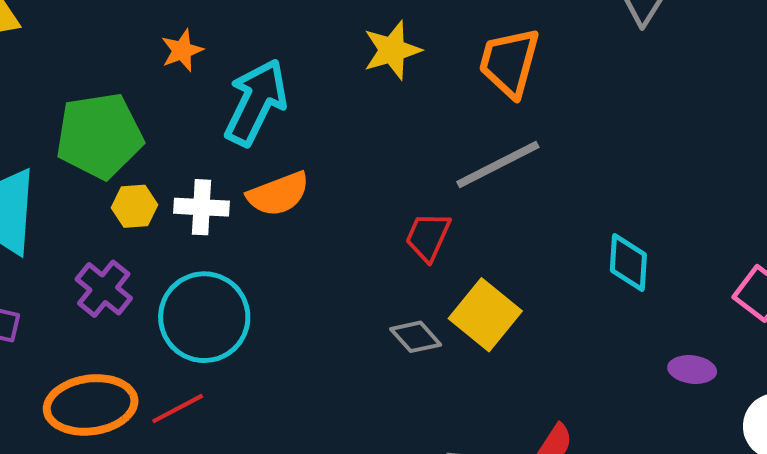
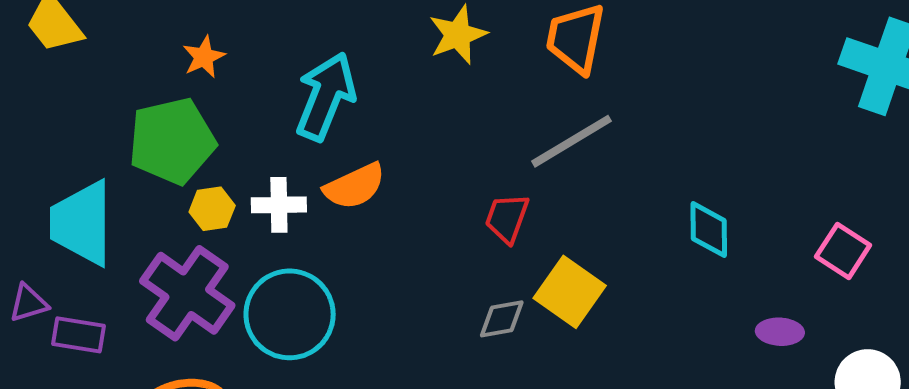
orange star: (182, 50) -> (204, 57), moved
purple cross: (104, 289) -> (187, 293), size x1.6
gray diamond: (416, 337) -> (502, 319), turned -54

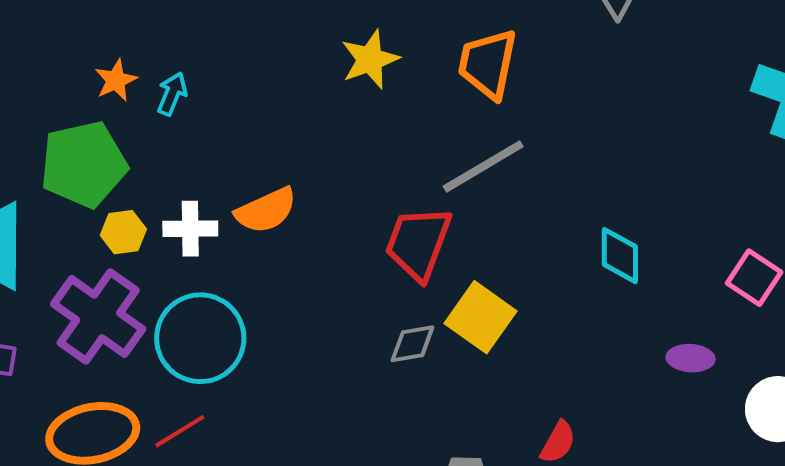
cyan arrow: (326, 96) -> (172, 94), moved, size x0.5
red trapezoid: (507, 218) -> (418, 243), size x1.5

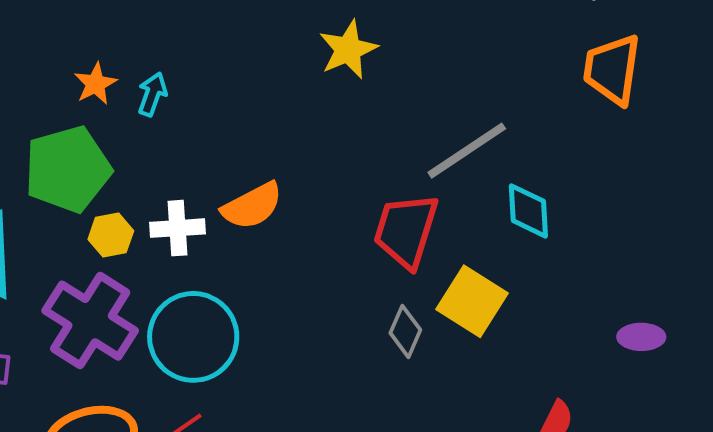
orange trapezoid: (488, 64) -> (612, 69), moved
cyan diamond: (620, 256) -> (528, 211), moved
gray diamond: (412, 344) -> (405, 331), turned -54
purple ellipse: (691, 358) -> (641, 337), moved

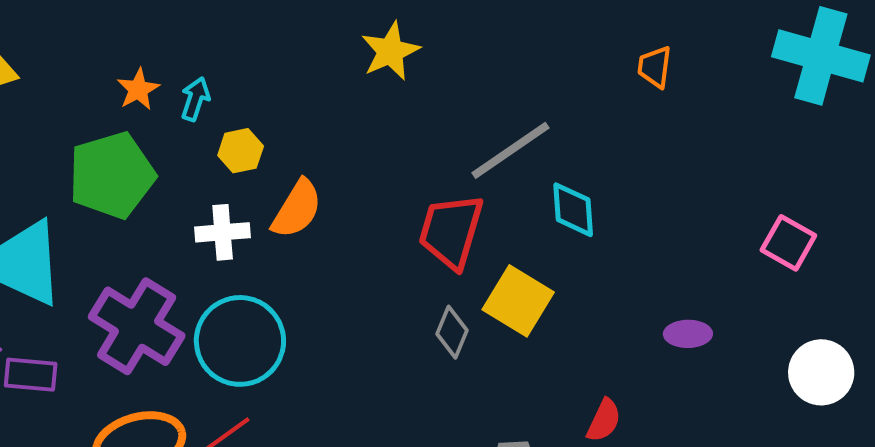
orange trapezoid: (612, 69) -> (655, 67), size x0.6
orange semicircle: (252, 206) -> (297, 209), turned -30
yellow hexagon: (111, 235) -> (241, 151), moved

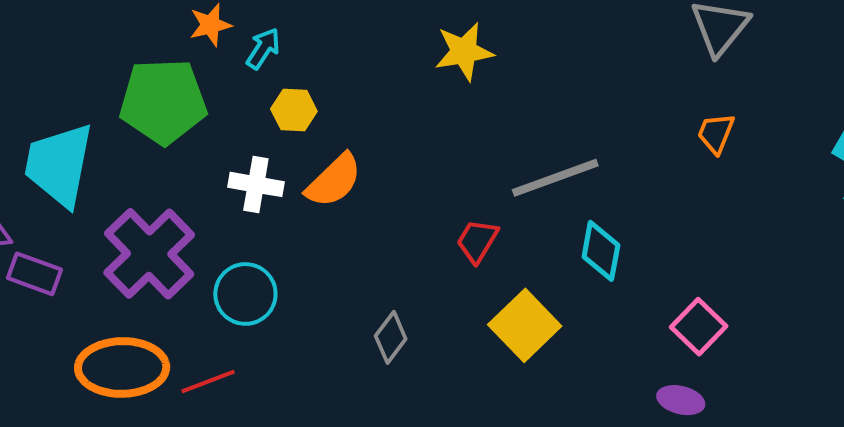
red trapezoid: (451, 231) -> (477, 241), size x0.6
pink square: (788, 243) -> (699, 327), moved
gray diamond: (452, 332) -> (391, 337), moved
cyan circle: (240, 341) -> (245, 294), size x0.7

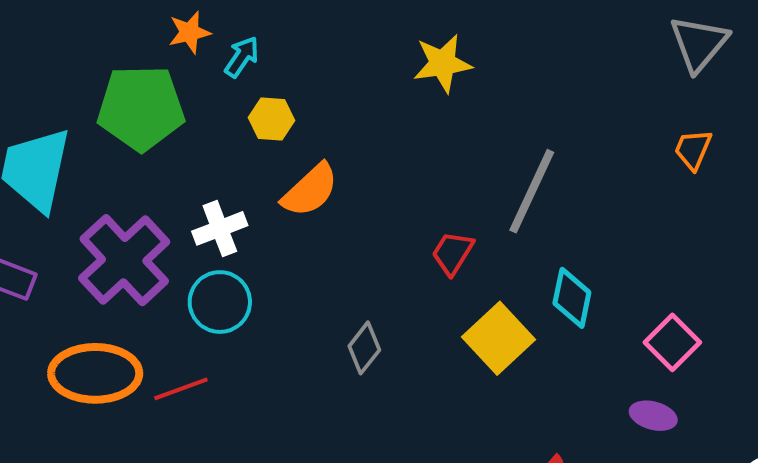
gray line: (555, 178) -> (532, 191), turned -46
white cross: (256, 184) -> (220, 228), moved, turned -32
cyan diamond: (601, 251) -> (572, 298), moved

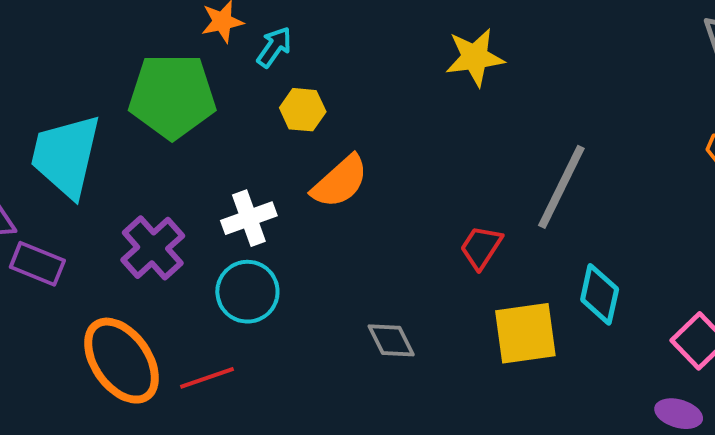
purple cross: (124, 260) -> (153, 248), size x0.7
yellow square: (498, 338) -> (525, 333), turned 34
gray diamond: (364, 348) -> (391, 340), turned -66
orange ellipse: (95, 373) -> (122, 361), turned 54

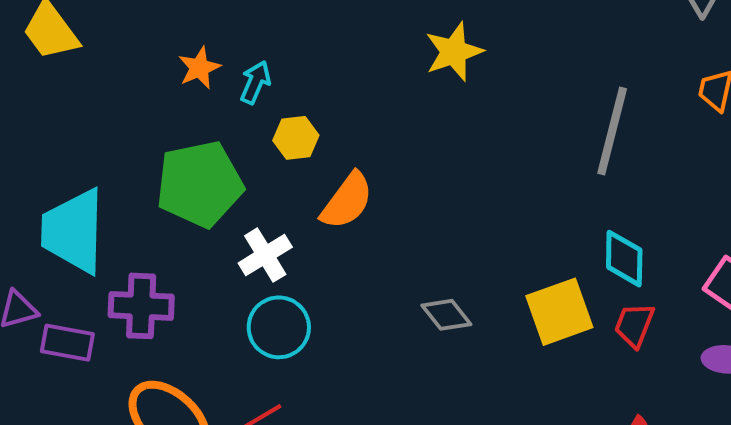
green pentagon: (172, 96) -> (200, 184), moved
gray line: (561, 187) -> (612, 131), moved
red trapezoid: (481, 247) -> (634, 325), moved
purple cross: (153, 248) -> (141, 306), moved, turned -34
gray diamond: (391, 340) -> (446, 315), moved

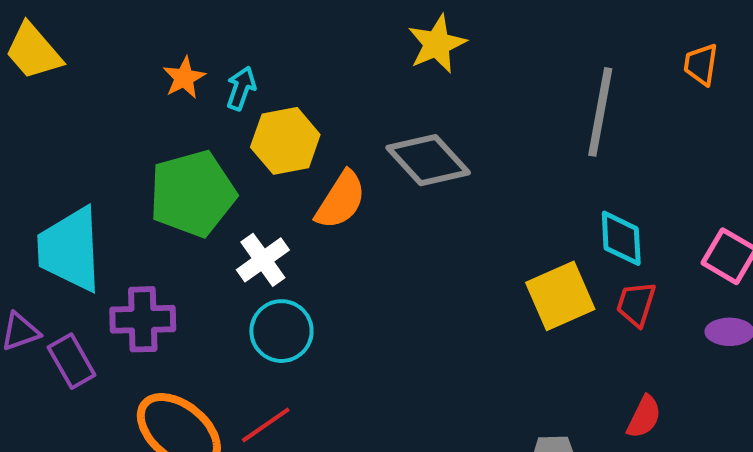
yellow hexagon: (296, 138) -> (285, 141), size x1.5
gray diamond: (446, 315) -> (428, 160), moved, size x1.6
purple rectangle: (67, 343) -> (72, 361), turned 54

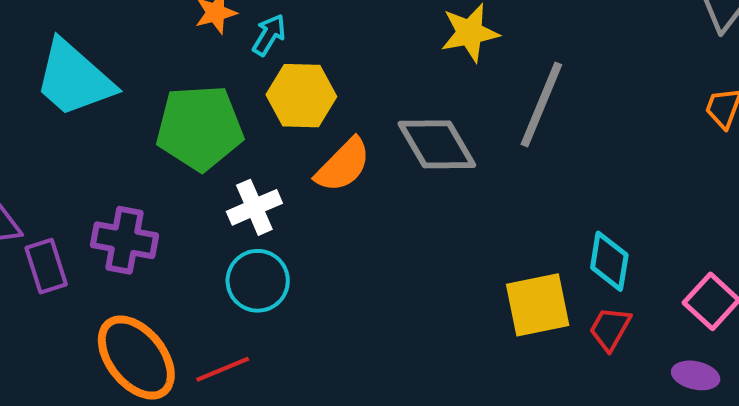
gray line: (600, 112) -> (541, 104), moved
cyan trapezoid: (70, 249) -> (74, 79), moved, turned -58

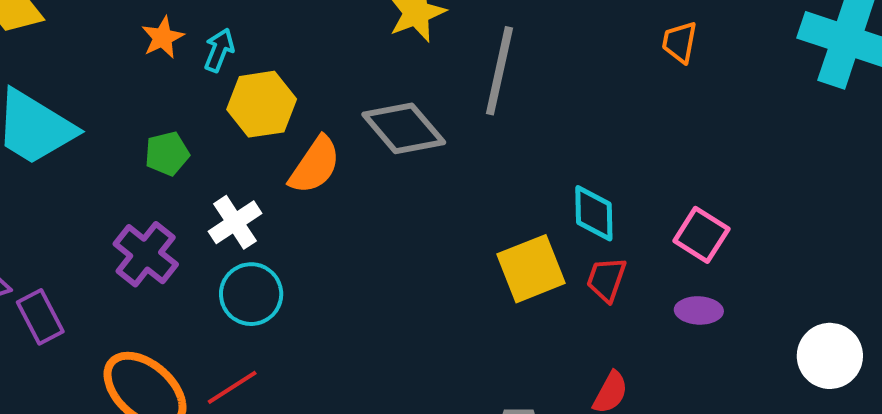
green pentagon: (200, 128) -> (167, 154), size x0.5
purple cross: (124, 240) -> (146, 254), moved, turned 38

